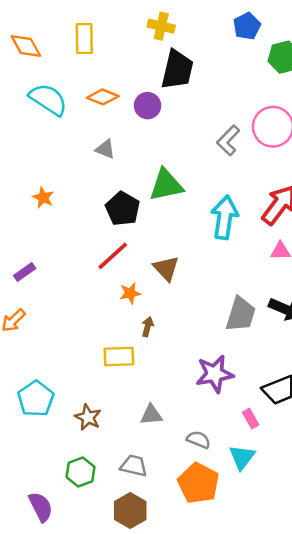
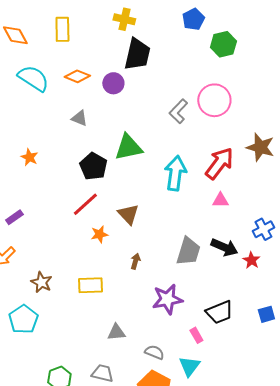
brown arrow: (148, 327) -> (135, 261), moved
brown star: (88, 417) -> (41, 282), moved

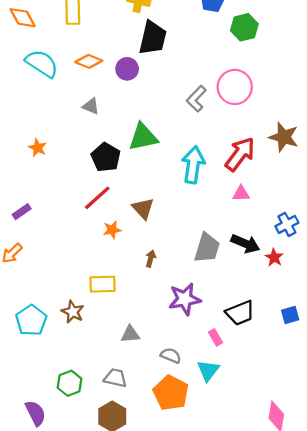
brown star: (41, 282) -> (73, 312), moved

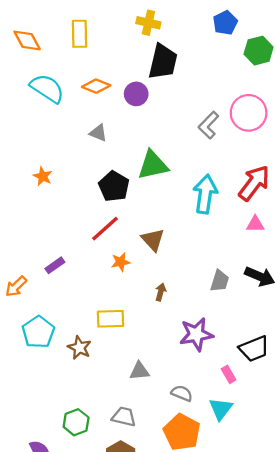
purple rectangle: (22, 212) -> (55, 265), moved
gray trapezoid: (207, 248) -> (220, 281), size x0.7
cyan pentagon: (31, 320) -> (38, 332), moved

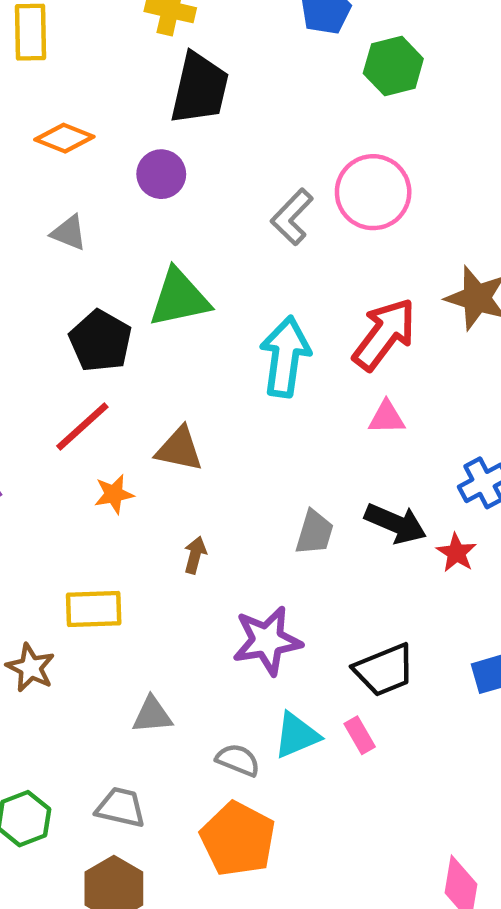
purple circle: (136, 94) -> (161, 174), moved
brown triangle: (153, 240) -> (179, 449), turned -35
pink rectangle: (229, 374) -> (360, 735), moved
cyan triangle: (221, 409) -> (296, 735), moved, turned 30

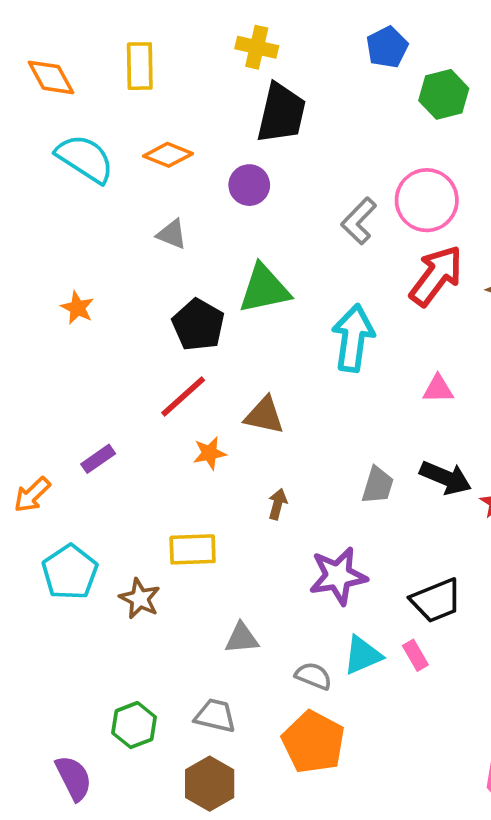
red arrow: (384, 334) -> (436, 276), moved

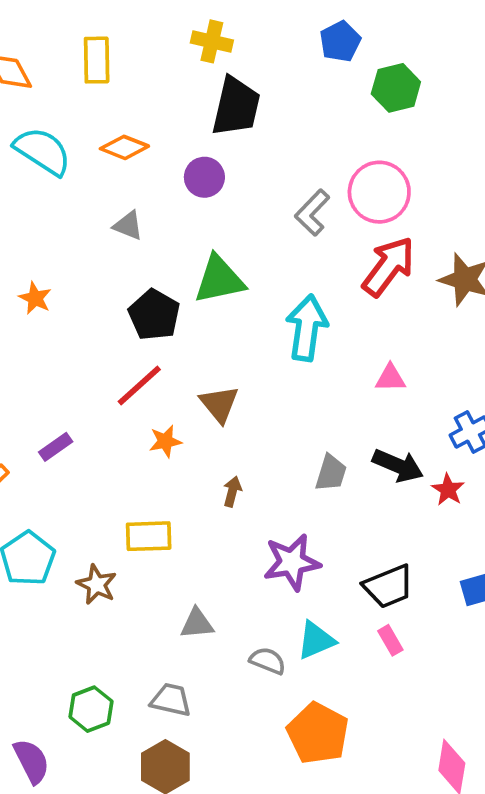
brown triangle: (264, 415) -> (219, 404), turned 39
pink rectangle: (415, 655) -> (390, 640), moved
orange pentagon: (313, 742) -> (318, 733), moved

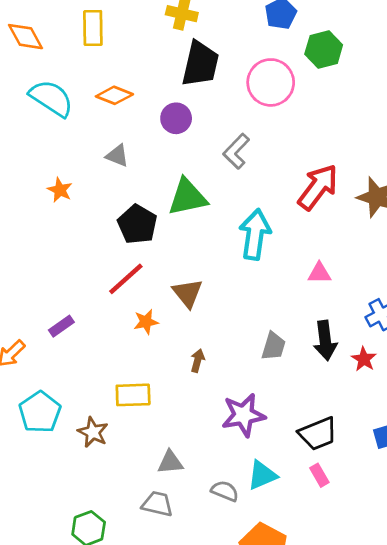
pink circle: (379, 192) -> (271, 82), moved
gray L-shape: (312, 213) -> (236, 151), moved
orange star: (35, 298) -> (60, 190), moved
black arrow: (398, 465) -> (325, 340), turned 60
gray trapezoid: (171, 700) -> (157, 504), moved

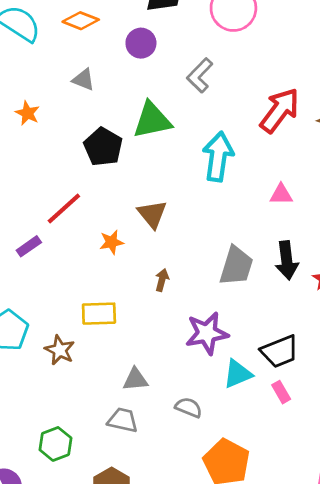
red line: (126, 279) -> (64, 208), moved
gray trapezoid: (274, 346) -> (236, 266), size x1.4
cyan triangle: (262, 475) -> (238, 374), moved

